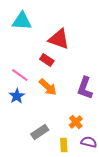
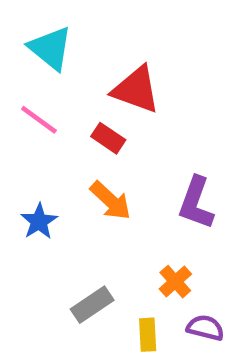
cyan triangle: (22, 21) -> (51, 48), turned 35
pink line: (20, 75) -> (39, 120), moved

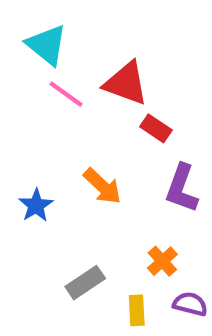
pink line: (39, 120) -> (66, 94), moved
red rectangle: (108, 138) -> (156, 128), moved

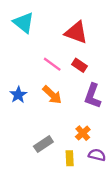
red triangle: (126, 83) -> (76, 32), moved
pink line: (66, 94) -> (52, 64), moved
blue star: (36, 205) -> (18, 95), moved

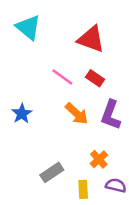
orange arrow: (52, 95) -> (77, 114), moved

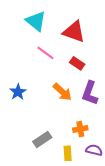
cyan triangle: (28, 27) -> (36, 21), moved
pink line: (62, 77) -> (45, 53), moved
orange cross: (99, 159) -> (80, 129), turned 32

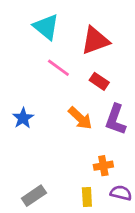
red triangle: (74, 32) -> (95, 40), turned -40
gray rectangle: (42, 140) -> (34, 196), moved

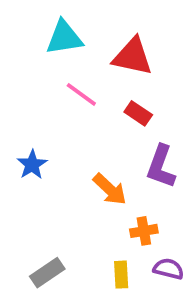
cyan triangle: (46, 27) -> (64, 38), turned -48
red triangle: (95, 40) -> (132, 57), turned 32
orange arrow: (80, 118) -> (110, 189), moved

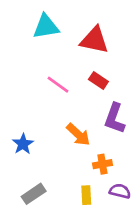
pink line: (81, 94) -> (58, 85), moved
blue star: (32, 165) -> (23, 144), moved

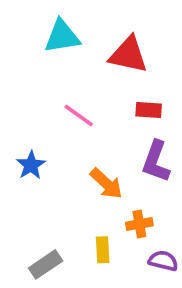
red rectangle: (98, 81) -> (149, 110), moved, turned -30
blue star: (23, 144) -> (31, 165), moved
yellow rectangle: (86, 195) -> (103, 250), moved

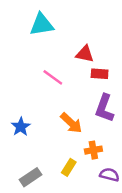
red triangle: (128, 55) -> (85, 54), moved, size x0.7
blue star: (31, 165) -> (21, 127), moved
yellow rectangle: (103, 250) -> (69, 167), turned 35

